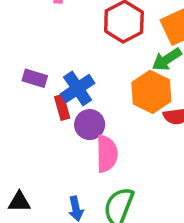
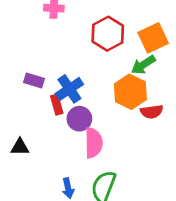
black triangle: (19, 202) -> (20, 147), moved

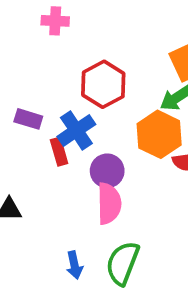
red hexagon: (108, 34) -> (103, 84), moved
purple circle: (79, 119) -> (107, 171), moved

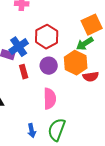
blue cross: (76, 130) -> (19, 47), moved
purple circle: (107, 171) -> (49, 66), moved

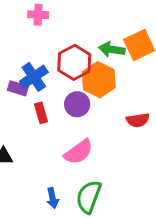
green arrow: (85, 44) -> (112, 49), moved, turned 42
orange hexagon: (76, 63) -> (99, 80), moved
pink semicircle: (50, 99) -> (79, 152), turned 55

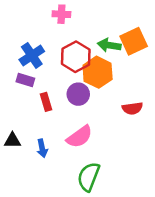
pink cross: (38, 15) -> (61, 14), moved
blue cross: (34, 77) -> (32, 55), moved
blue arrow: (53, 198) -> (42, 148), moved

